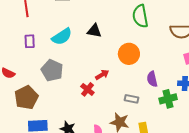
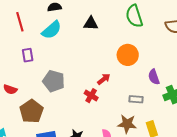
black triangle: (94, 31) -> (91, 23), moved
cyan semicircle: (62, 37) -> (52, 30), moved

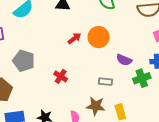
purple semicircle: (154, 77) -> (124, 60), turned -49
red arrow: (104, 79) -> (74, 38), moved

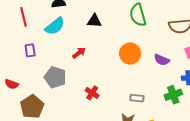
red arrow: (74, 38) -> (79, 53), moved
purple semicircle: (124, 60) -> (162, 60), moved

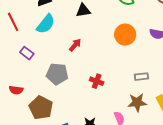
purple rectangle: (30, 50) -> (27, 53), turned -32

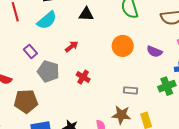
purple rectangle: (27, 53) -> (30, 51), moved
red cross: (97, 81) -> (83, 77), moved
brown pentagon: (41, 108) -> (26, 101), turned 30

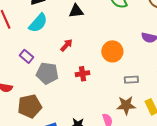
orange circle: (123, 46) -> (112, 51), moved
red cross: (83, 77) -> (83, 74), turned -32

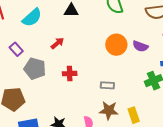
orange circle: (112, 51) -> (116, 45), moved
gray rectangle: (131, 80) -> (107, 85), moved

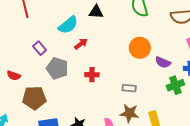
cyan semicircle: (32, 18) -> (68, 25), moved
purple semicircle: (140, 46) -> (163, 62), moved

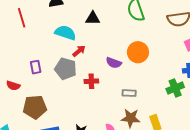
cyan semicircle: (68, 25) -> (65, 33), turned -120
purple rectangle: (40, 48) -> (36, 67), moved, turned 32
purple semicircle: (163, 62) -> (114, 63), moved
gray pentagon: (57, 68) -> (66, 69), moved

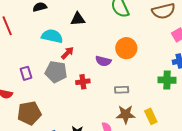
green cross: (175, 88) -> (167, 80), turned 30

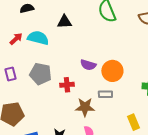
orange circle: (126, 48) -> (112, 71), moved
red arrow: (68, 53) -> (16, 39), moved
brown star: (126, 114) -> (85, 107), moved

